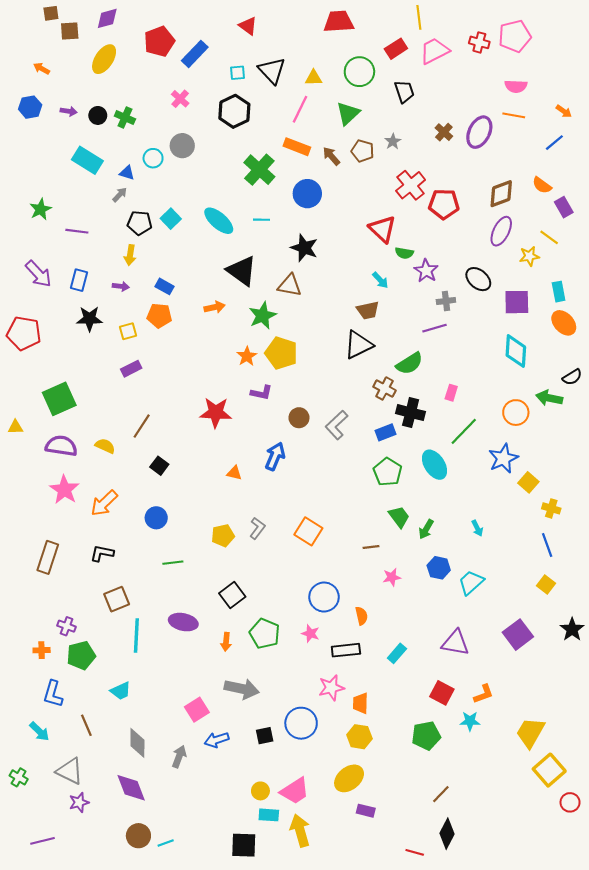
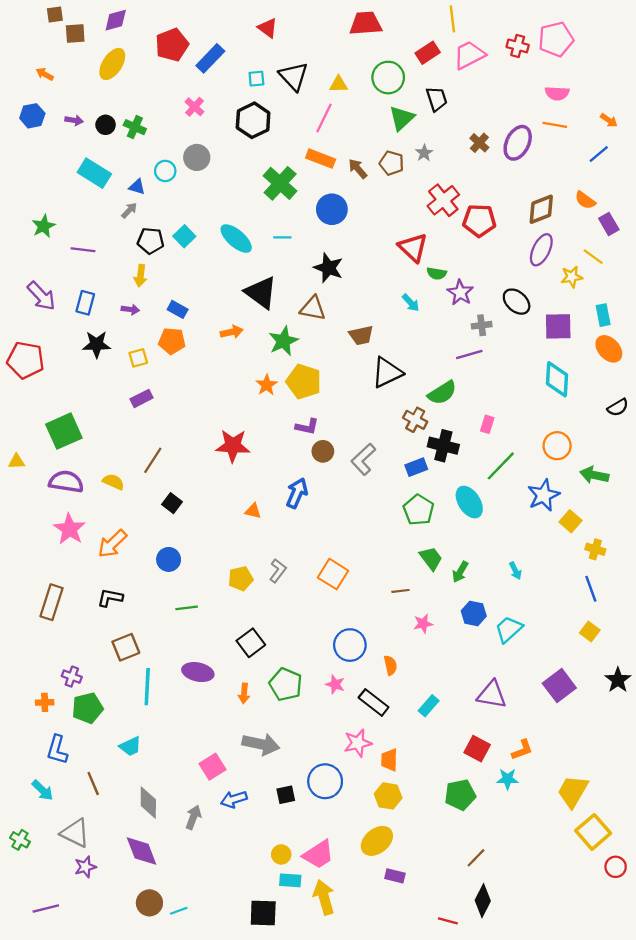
green triangle: (348, 113) -> (402, 118), moved
brown trapezoid: (368, 310) -> (361, 335), moved
purple L-shape: (261, 393) -> (307, 427), moved
green arrow: (549, 398) -> (594, 475), moved
black rectangle: (346, 650) -> (374, 702), turned 44

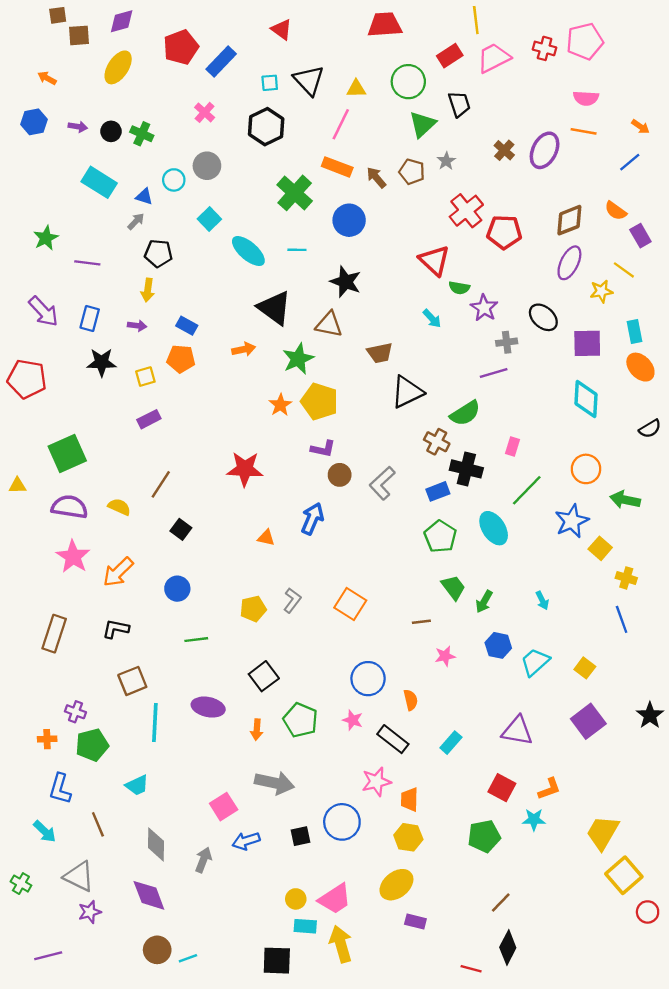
cyan square: (184, 236) -> (209, 219), moved
yellow square: (590, 632) -> (585, 668), moved

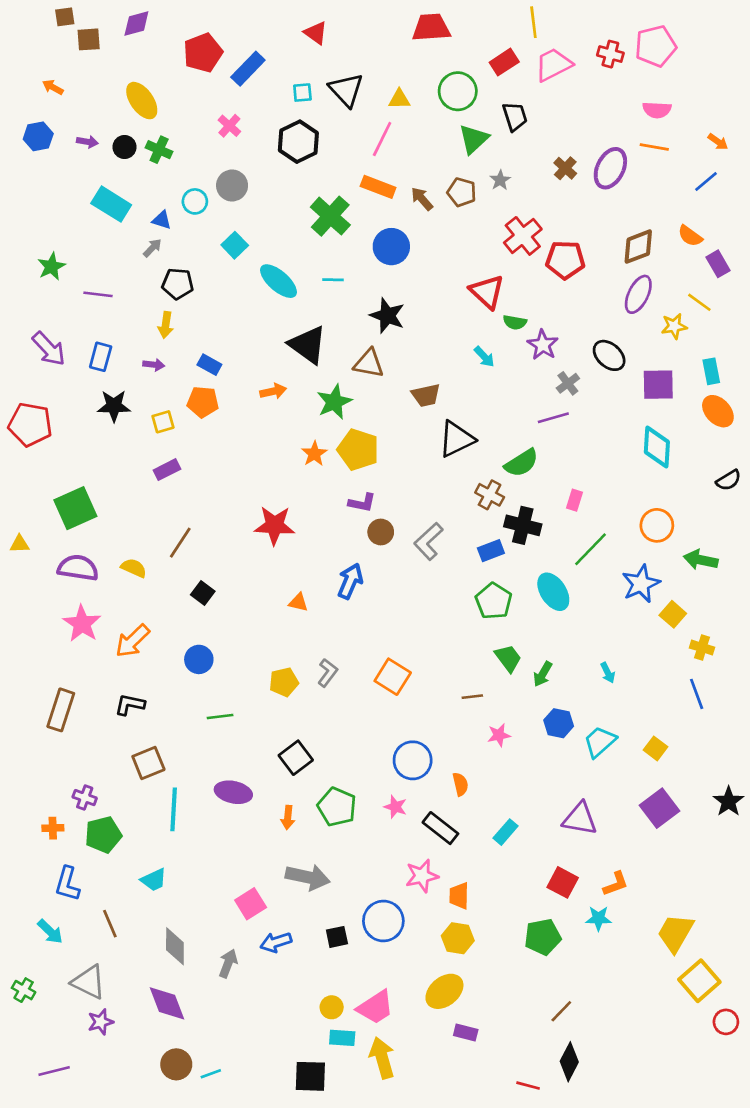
yellow ellipse: (118, 67) -> (142, 101), moved, turned -68
gray cross: (507, 342) -> (568, 383), turned -30

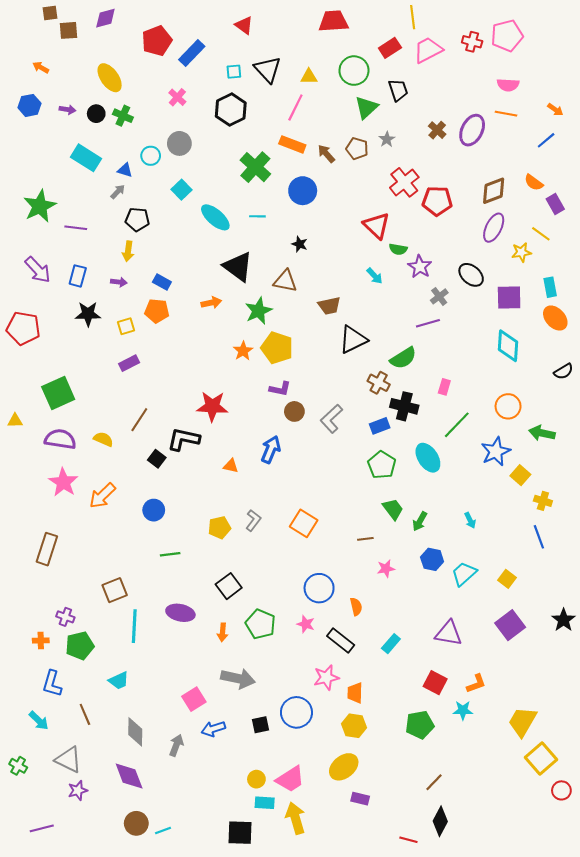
green star: (51, 266) -> (40, 206), size x1.5
black star: (387, 316) -> (300, 244), size x0.6
black L-shape: (130, 705) -> (184, 439), moved, size x1.4

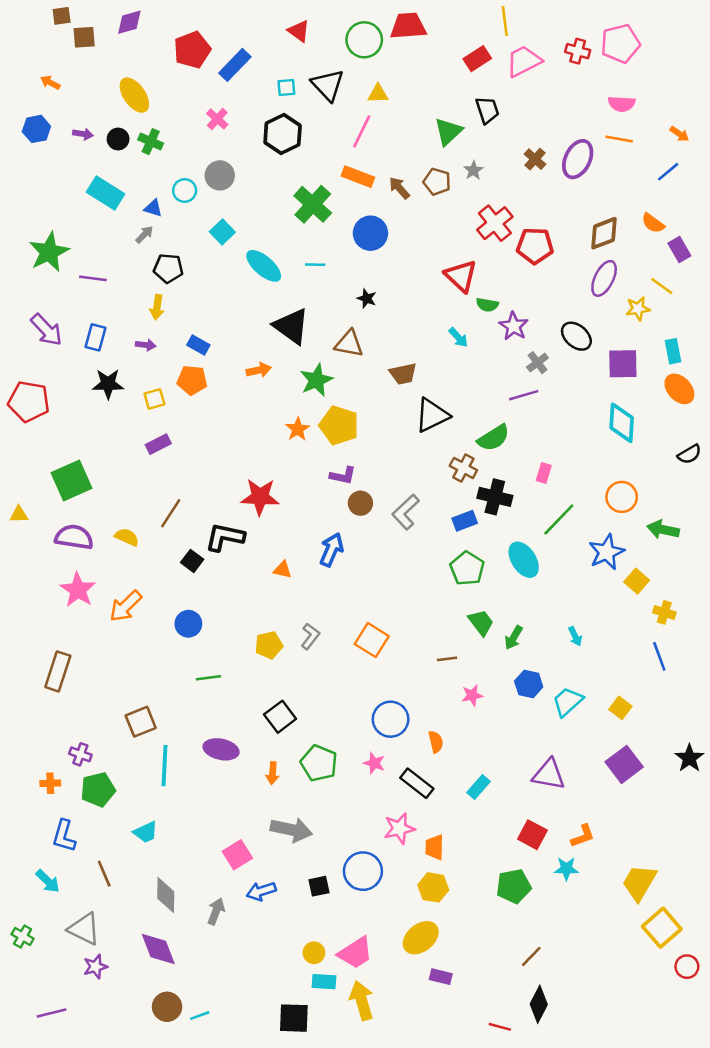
green circle: (354, 71) -> (364, 40), moved

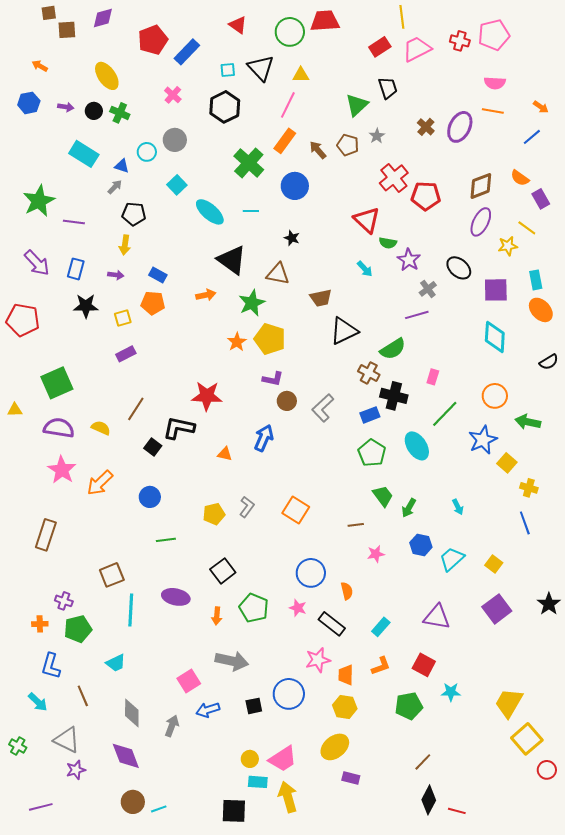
orange rectangle: (358, 177) -> (285, 141), turned -75
orange L-shape: (583, 836) -> (381, 666), moved
red line: (500, 1027) -> (457, 811), moved

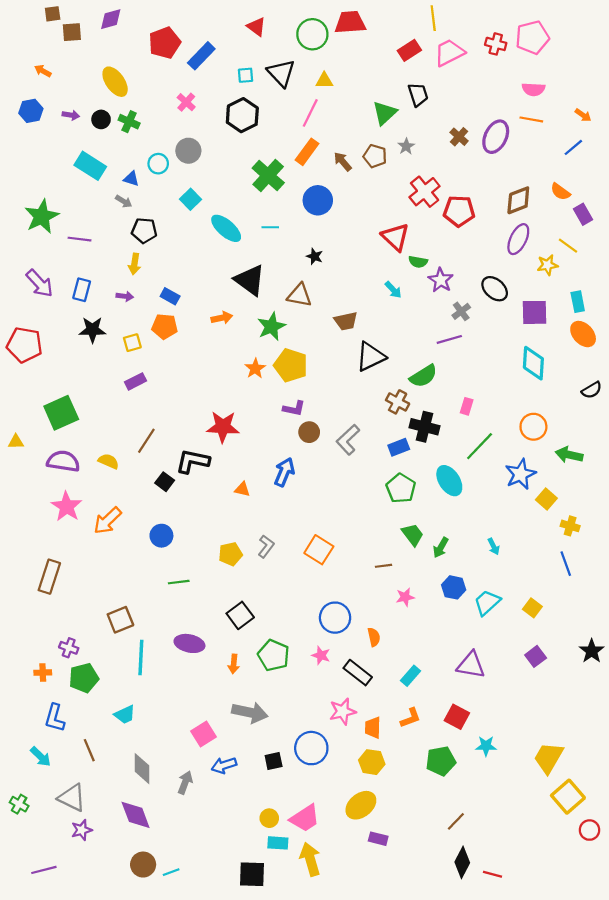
gray arrow: (115, 187) -> (124, 201), turned 77
purple square: (497, 609) -> (536, 656), size x0.7

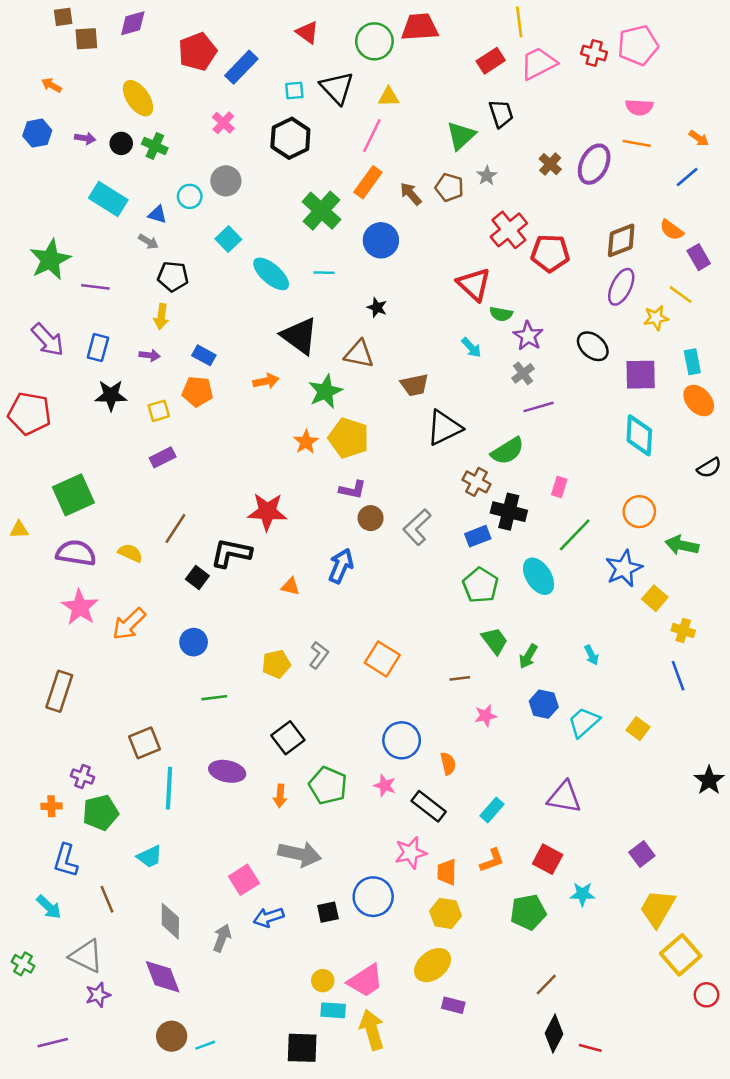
gray cross: (461, 311) -> (523, 373), moved
purple square: (536, 656) -> (642, 854), moved

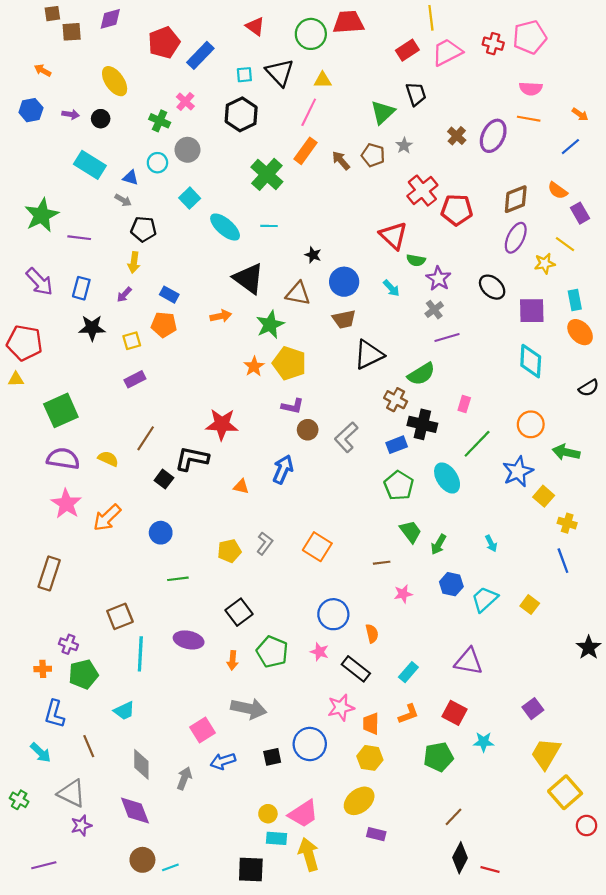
green cross: (155, 146) -> (160, 121), moved
blue circle: (381, 240) -> (344, 282), moved
purple arrow: (150, 355) -> (124, 295), turned 126
yellow triangle: (19, 530) -> (16, 379), moved

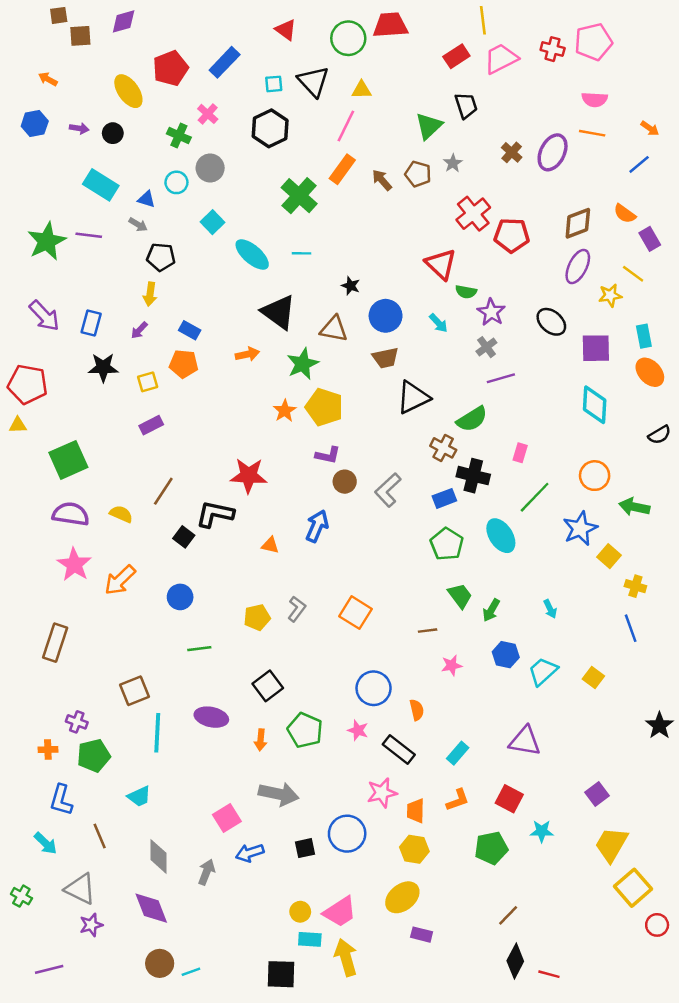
red pentagon: (164, 43) -> (170, 68), moved
purple line: (79, 238) -> (89, 235), moved

